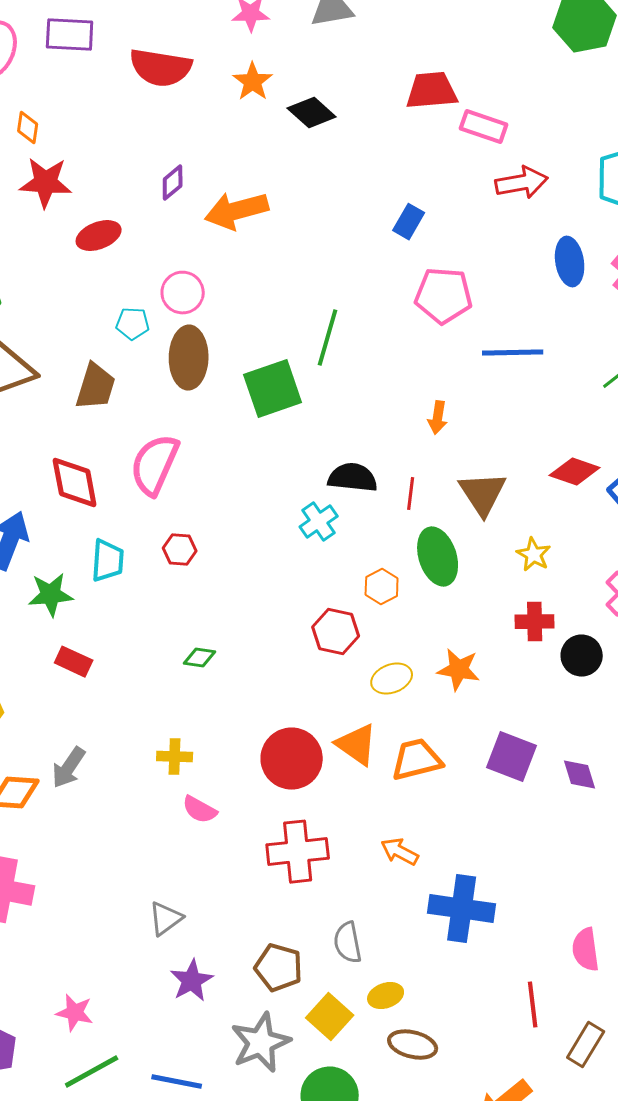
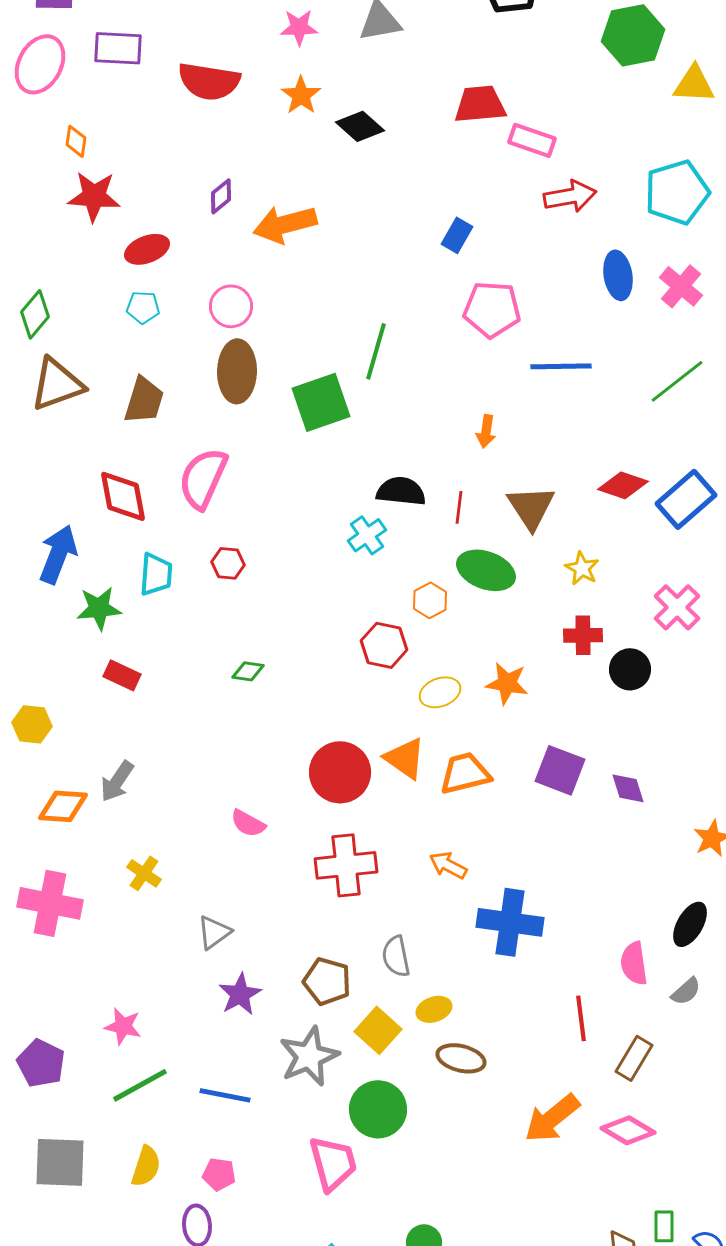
cyan pentagon: (133, 324) -> (143, 307), moved
green ellipse: (438, 557) -> (486, 570), turned -52
yellow cross: (175, 757) -> (144, 873), moved, turned 32

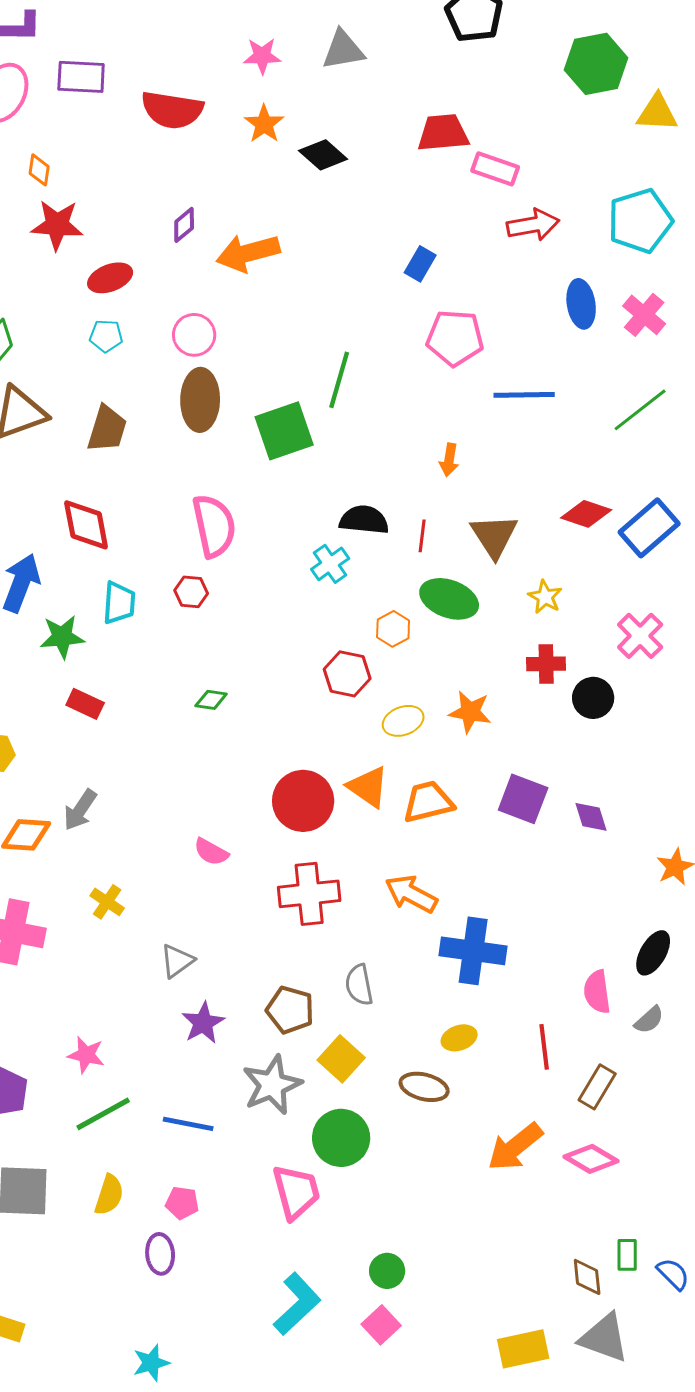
pink semicircle: (203, 478) -> (214, 526), moved, turned 144
orange arrow: (448, 865) -> (411, 894), size x1.4
yellow ellipse: (434, 1009) -> (459, 1038), moved

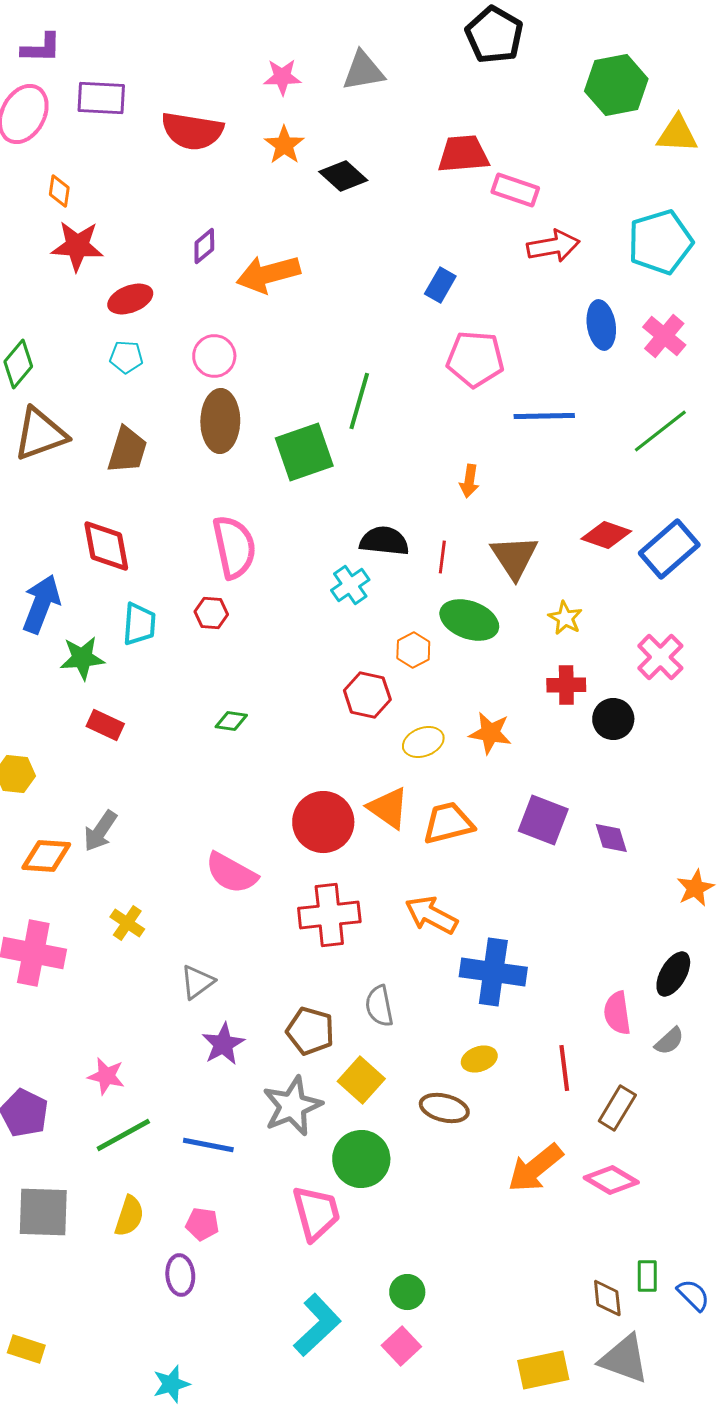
pink semicircle: (211, 852) -> (231, 873), size x1.5

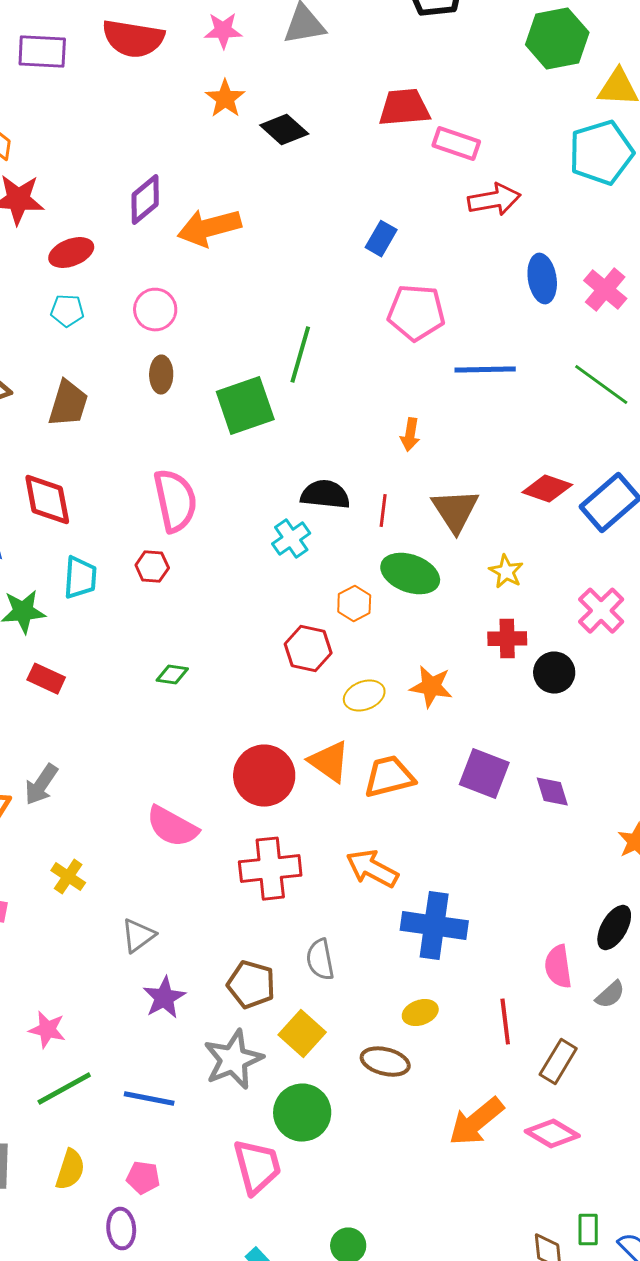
red semicircle: (192, 131) -> (133, 39), moved
cyan pentagon: (660, 242) -> (601, 153), moved
purple diamond: (204, 246) -> (145, 200), size x1.4
brown ellipse: (220, 421) -> (161, 375), size x0.6
green line: (660, 431) -> (601, 385), turned 74

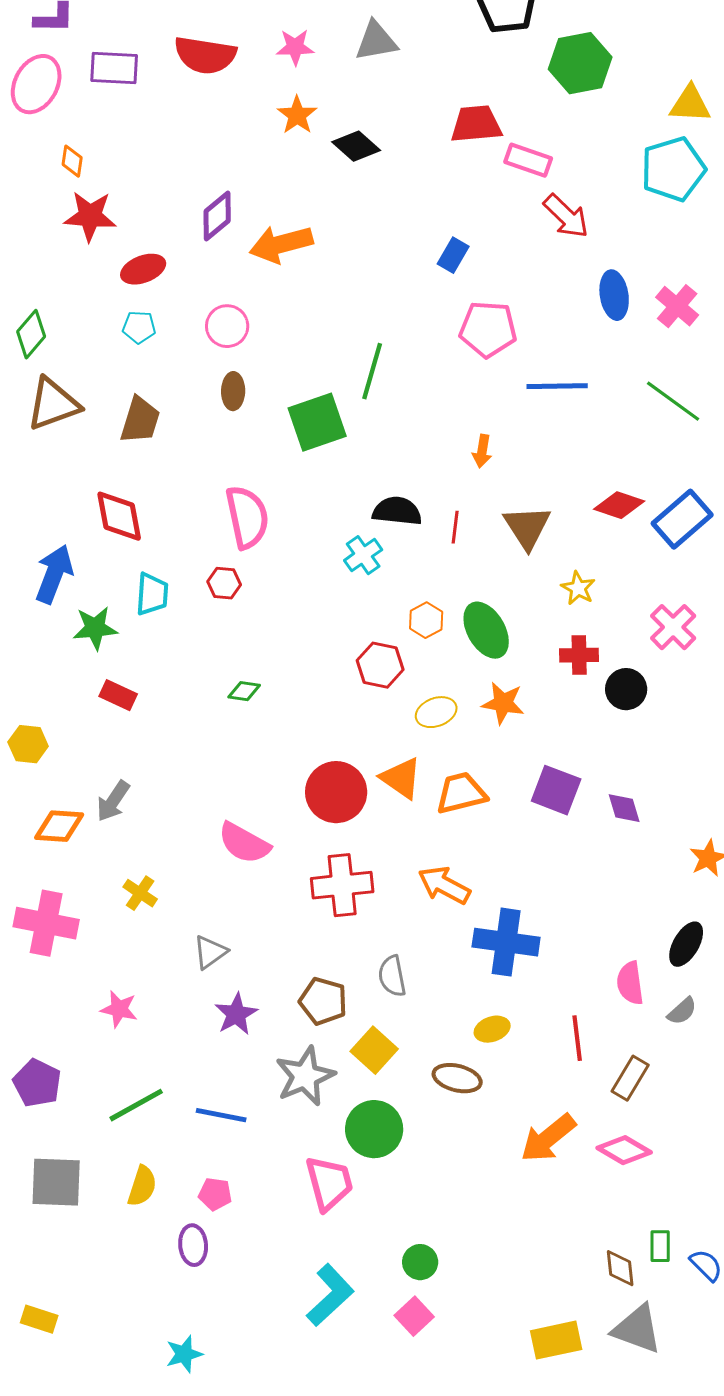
green hexagon: (557, 39) -> (580, 63), moved
red arrow: (494, 200) -> (566, 216), turned 54
green ellipse: (410, 574) -> (486, 630), moved, turned 40
pink star: (47, 1030) -> (119, 1009), moved

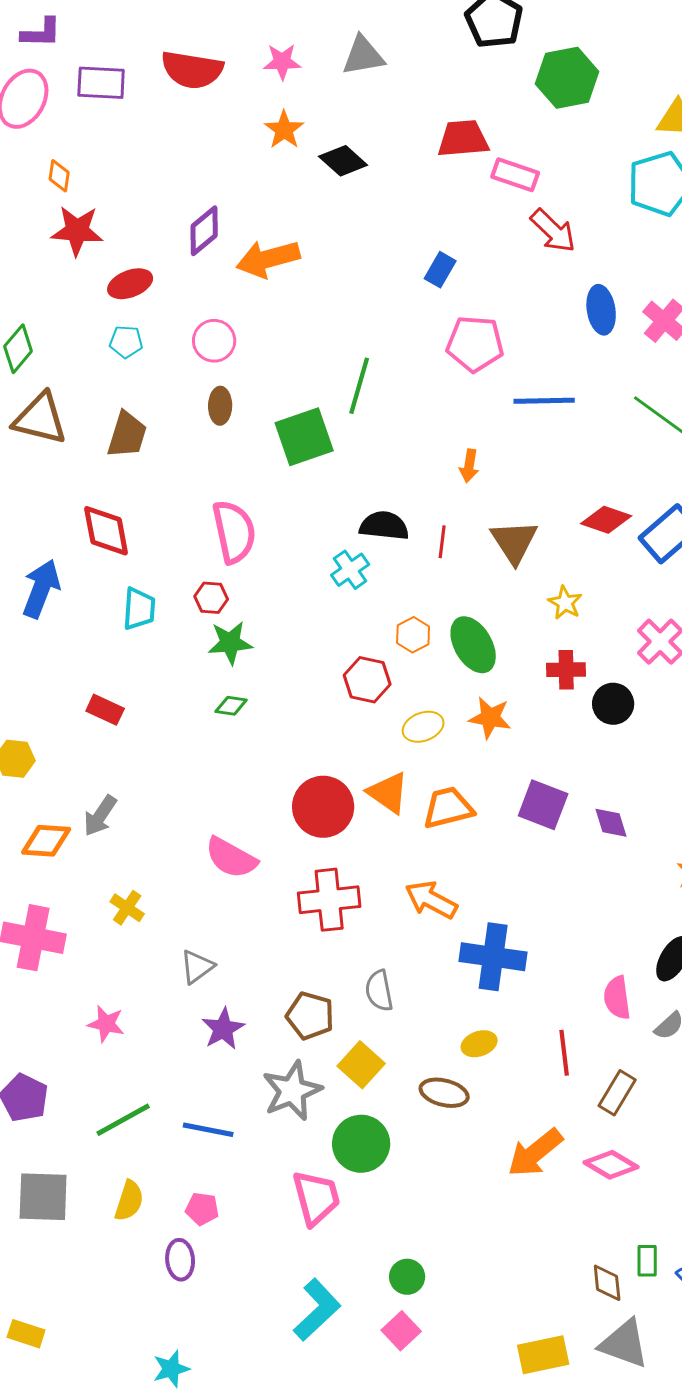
brown triangle: (53, 404) -> (40, 419), turned 34
green star: (95, 628) -> (230, 643), moved

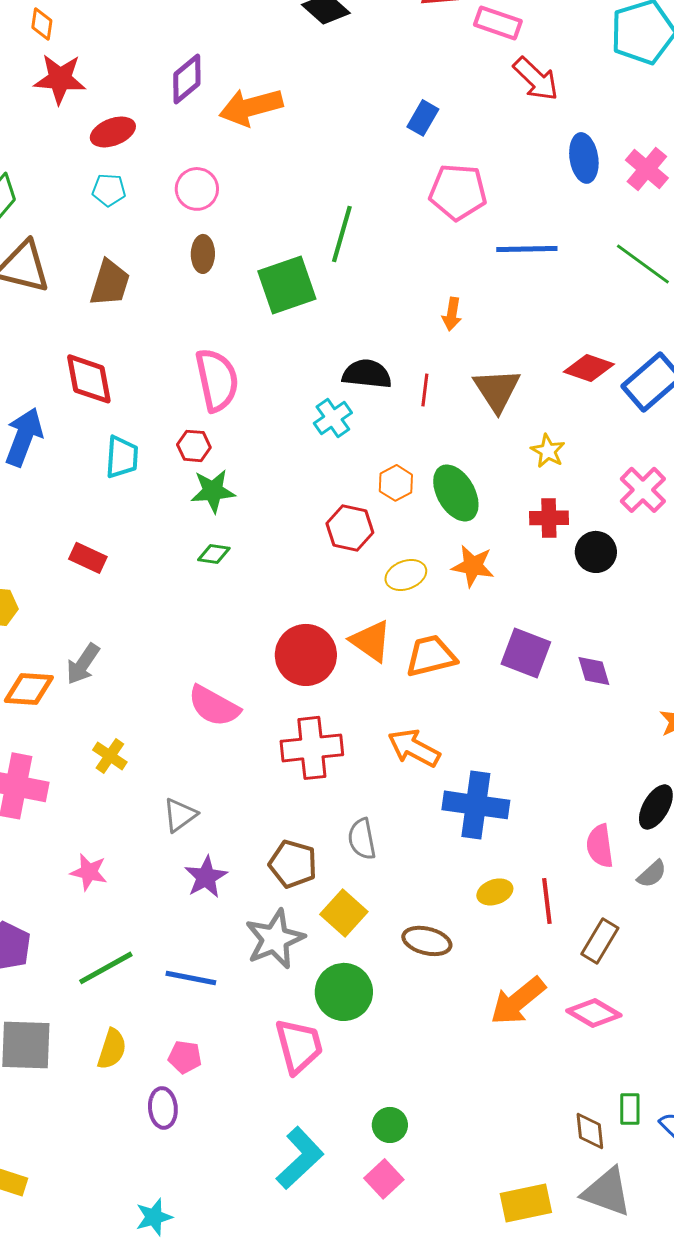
yellow ellipse: (479, 1044) -> (495, 892), moved

